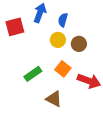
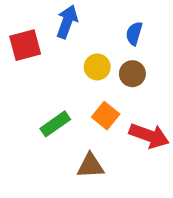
blue semicircle: (63, 20) -> (134, 33), moved
brown triangle: (54, 99) -> (91, 166), turned -30

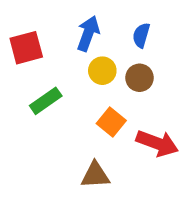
blue arrow: (67, 22) -> (88, 33), moved
green rectangle: (55, 124) -> (46, 101), moved

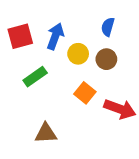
blue arrow: (88, 33) -> (55, 36), moved
brown triangle: (95, 175) -> (46, 133), moved

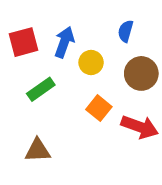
brown circle: (106, 59) -> (141, 73), moved, size x1.4
brown triangle: (46, 133) -> (38, 150), moved

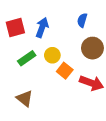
yellow circle: (91, 62) -> (52, 55), moved
brown triangle: (38, 150) -> (25, 98), turned 42

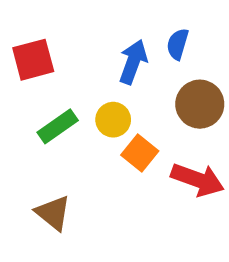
blue arrow: (42, 27) -> (133, 62), moved

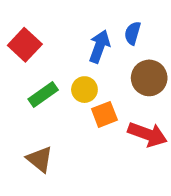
red square: (33, 60) -> (25, 45), turned -32
orange square: (140, 153) -> (104, 114), turned 30

